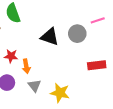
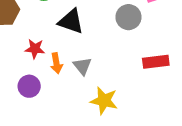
black triangle: (50, 37) -> (71, 21), moved
gray triangle: (34, 86) -> (82, 66), moved

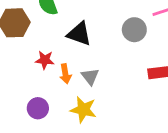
purple circle: (29, 86) -> (38, 108), moved
yellow star: (104, 101) -> (83, 110), moved

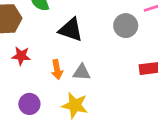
red star: (45, 60) -> (21, 56), moved
gray triangle: (90, 77) -> (82, 72), turned -48

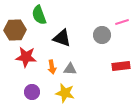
red star: (21, 56) -> (26, 57), size x1.5

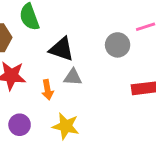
gray triangle: (70, 69) -> (73, 77), moved

